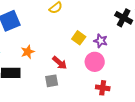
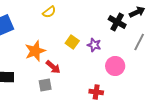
orange star: (28, 52) -> (35, 51), moved, size x1.5
pink circle: (95, 62) -> (115, 66), moved

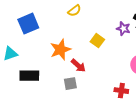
purple star: (94, 45) -> (123, 29), moved

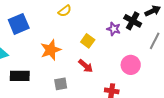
red arrow: (78, 66) -> (86, 66), moved

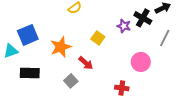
blue square: (19, 24) -> (28, 35), moved
red arrow: (86, 66) -> (86, 63), moved
gray square: (61, 84) -> (71, 81), turned -32

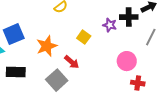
black cross: (143, 18) -> (129, 17), turned -30
gray square: (71, 81) -> (57, 80), size x1.5
red cross: (122, 88) -> (138, 83), moved

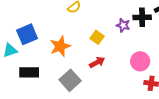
red arrow: (72, 62) -> (97, 62), moved, turned -70

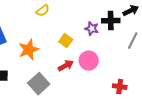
pink circle: (140, 61) -> (89, 61), moved

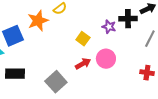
orange star: (29, 50) -> (38, 21), moved
red cross: (120, 87) -> (147, 73), moved

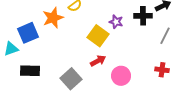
purple star: (109, 27) -> (116, 22), moved
yellow square: (83, 39) -> (98, 36), size x1.5
pink circle: (106, 59) -> (121, 76), moved

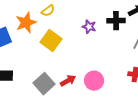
yellow square: (98, 36) -> (51, 41), moved
red arrow: (98, 61) -> (68, 81), moved

